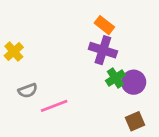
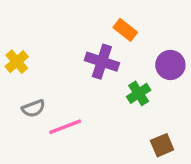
purple cross: (103, 50) -> (102, 62), moved
purple circle: (134, 82) -> (170, 65), moved

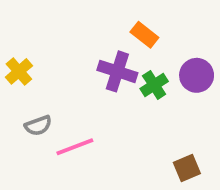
green cross: (139, 93) -> (154, 85), moved

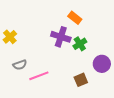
purple circle: (197, 75) -> (102, 64), moved
brown square: (187, 168) -> (81, 80), moved

